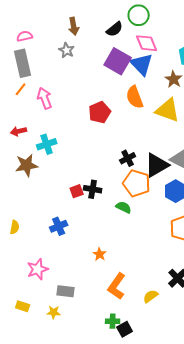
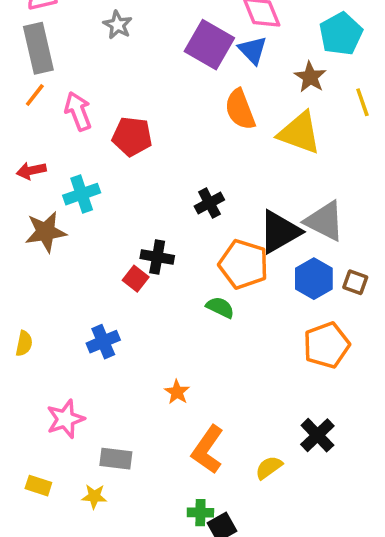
blue triangle: (142, 64) -> (253, 50), size x0.7
red pentagon: (100, 112) -> (132, 136), moved, turned 30
black cross: (128, 158) -> (209, 203), moved
black cross: (93, 189) -> (157, 257), moved
red square: (77, 191) -> (136, 279), turned -32

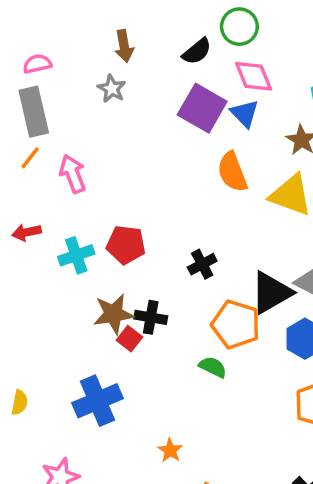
red pentagon: (132, 136) -> (126, 245), moved
brown star: (46, 232) -> (113, 314), moved
blue cross: (103, 342) -> (98, 401), size x1.5

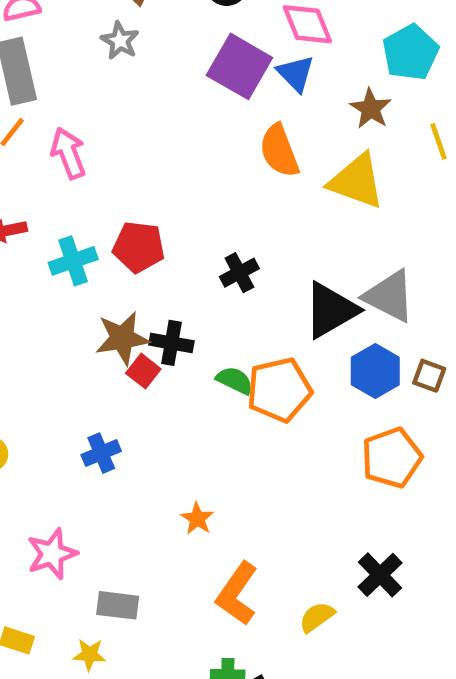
orange pentagon: (236, 324) -> (279, 390), moved, turned -30
green semicircle: (213, 367) -> (235, 380), moved
blue cross: (98, 401) -> (101, 453), size x0.6

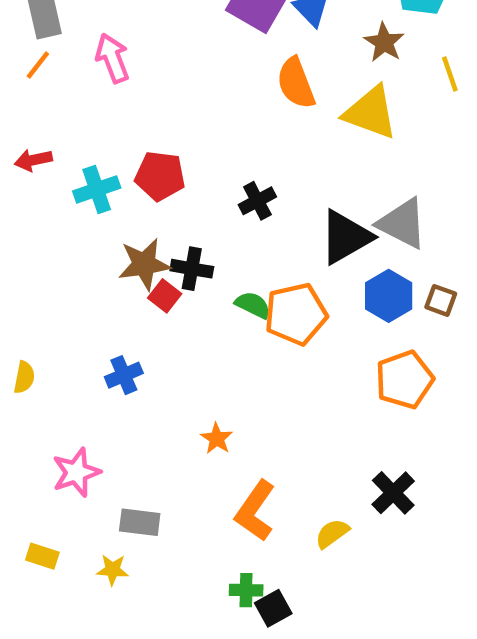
pink arrow: (68, 153) -> (113, 58), moved

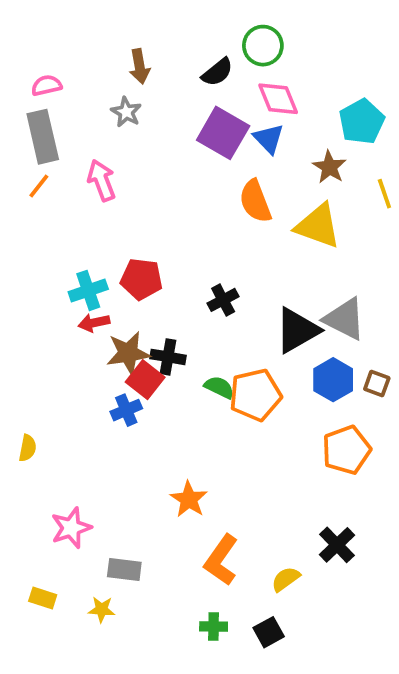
red arrow: (33, 160) -> (94, 323), moved
red square: (165, 296) -> (145, 380), size x1.4
blue cross: (124, 375) -> (126, 410), moved
orange star: (217, 438) -> (189, 499), size x1.4
black square: (273, 608) -> (269, 632), moved

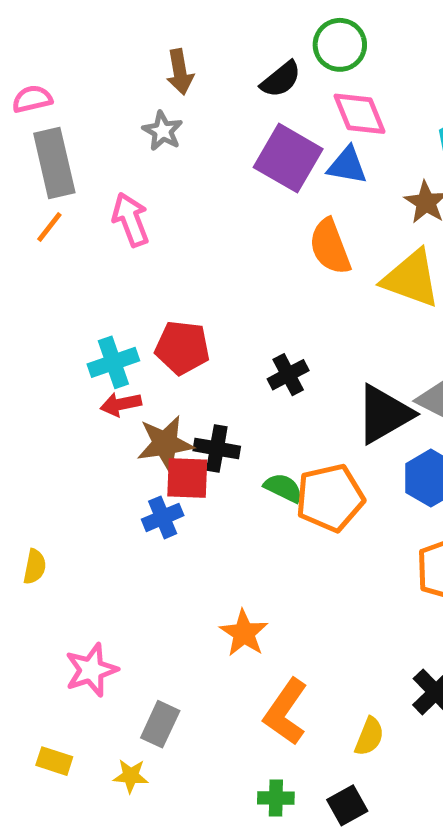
pink semicircle: (46, 85) -> (32, 99), moved
blue triangle: (269, 139) -> (347, 165), turned -36
red square: (145, 380) -> (187, 478), turned -36
gray rectangle: (124, 570) -> (160, 724), turned -72
yellow semicircle: (286, 579) -> (369, 736), turned 148

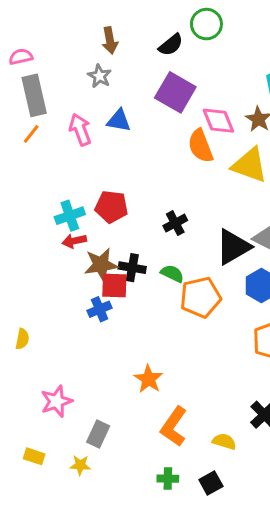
pink diamond: (360, 114) -> (218, 121), moved
blue triangle: (347, 165) -> (119, 121), moved
green semicircle: (283, 488) -> (172, 274), moved
yellow semicircle: (369, 736) -> (224, 441), turned -95

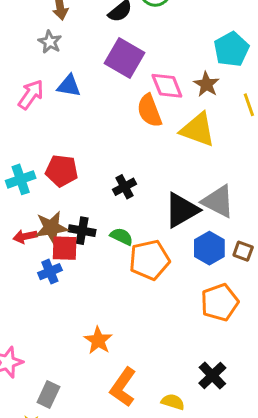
pink arrow: (80, 130) -> (31, 95), turned 56
red arrow: (74, 241) -> (25, 236), moved

